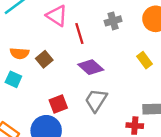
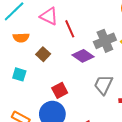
gray cross: (113, 21) -> (105, 41), moved, size x1.5
orange semicircle: (19, 53) -> (21, 38), moved
gray trapezoid: (96, 100) -> (103, 85), moved

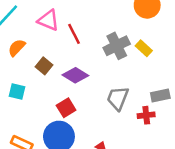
orange semicircle: (21, 38) -> (17, 48), turned 140
purple diamond: (83, 56) -> (75, 75), moved

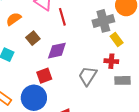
gray cross: (117, 46) -> (103, 21), moved
purple diamond: (75, 75) -> (57, 51), turned -55
red cross: (146, 115) -> (111, 61), moved

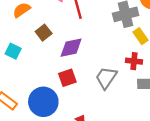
red square: (44, 76) -> (67, 78), moved

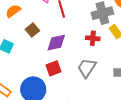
red cross: (134, 61) -> (93, 38), moved

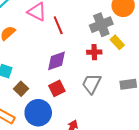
brown square: (32, 30) -> (21, 89), moved

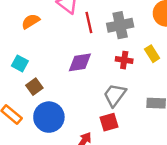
gray cross: (101, 25) -> (120, 25), moved
red square: (57, 88) -> (109, 122), moved

